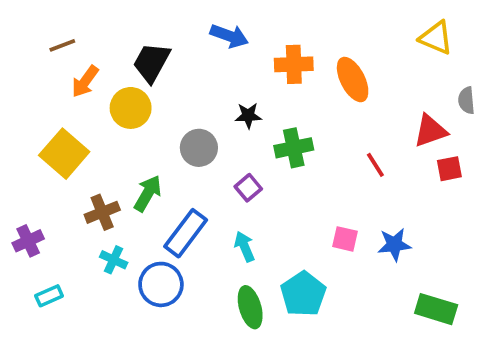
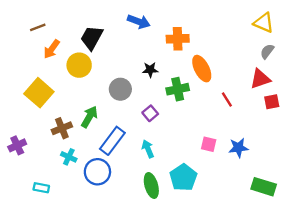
orange ellipse: (353, 80) -> (202, 69), moved
gray semicircle: (466, 100) -> (267, 51), moved, turned 42
cyan rectangle: (49, 296) -> (41, 188), moved, turned 35

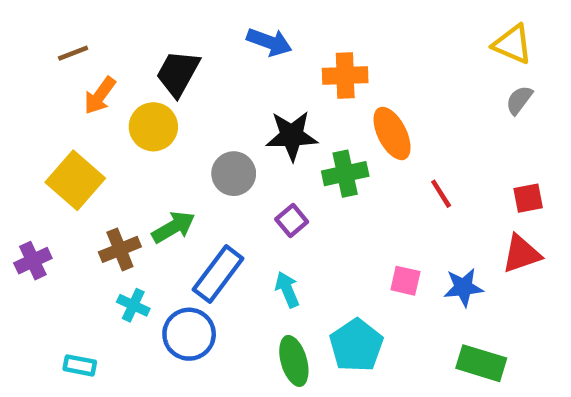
black star: (150, 70) -> (292, 136), size x1.6
red triangle: (260, 79) -> (521, 254), moved
green arrow: (89, 117) -> (173, 227), turned 30
purple cross: (17, 145) -> (33, 261), moved
green rectangle: (264, 187) -> (481, 363), moved

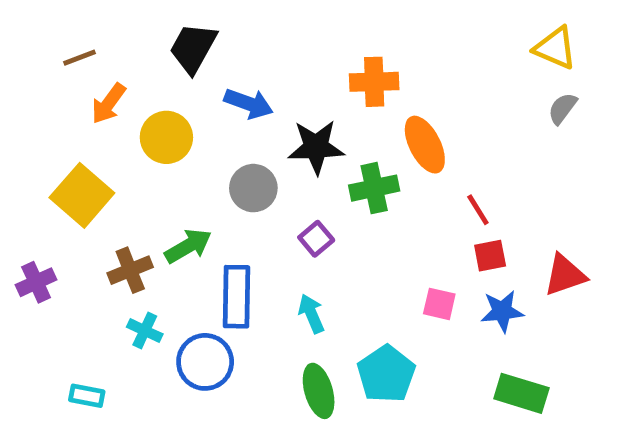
blue arrow: (269, 42) -> (249, 104), moved
black trapezoid: (178, 73) -> (193, 48), moved
red square: (528, 198) -> (490, 256), moved
blue rectangle: (218, 274) -> (236, 297), turned -36

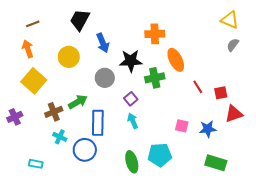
orange arrow: (108, 104) -> (28, 49), moved, turned 126
blue arrow: (249, 104) -> (103, 43), turned 48
red square: (490, 256) -> (221, 93), moved
cyan arrow: (311, 314) -> (133, 121), moved
cyan pentagon: (386, 374) -> (160, 155), turned 30

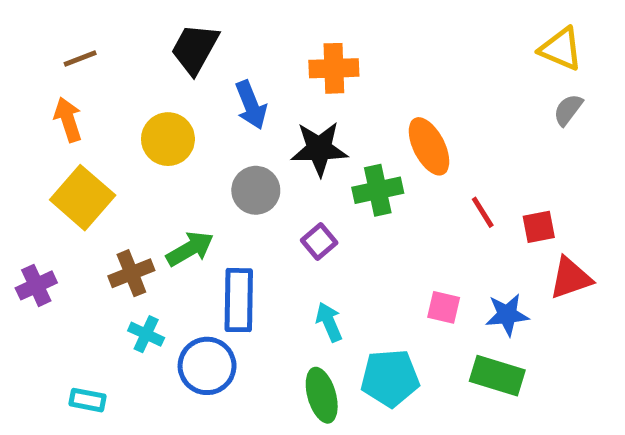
orange cross: (155, 34) -> (334, 68), moved
cyan arrow: (133, 121) -> (329, 322), moved
green rectangle: (216, 163) -> (497, 376), moved

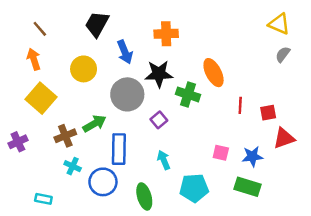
brown line: (80, 59) -> (40, 29), turned 70
gray circle: (256, 190) -> (127, 94), size x1.4
green cross: (378, 190) -> (188, 94), turned 30
red line: (483, 212) -> (240, 105), turned 35
green ellipse: (322, 395) -> (144, 196), moved

